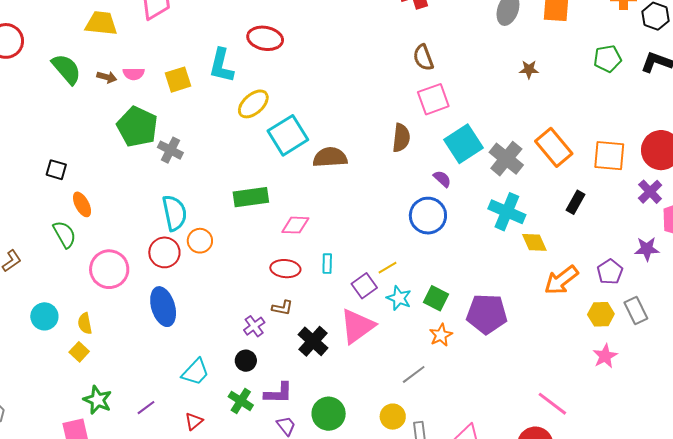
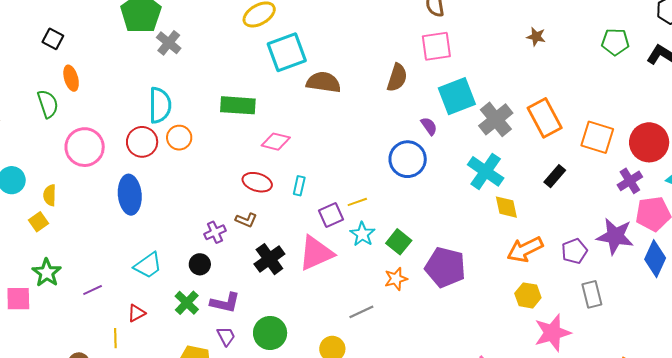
purple star: (647, 249) -> (615, 236), size x1.5
yellow hexagon: (601, 314) -> (528, 295), moved
pink star: (605, 356) -> (552, 333), size x1.5

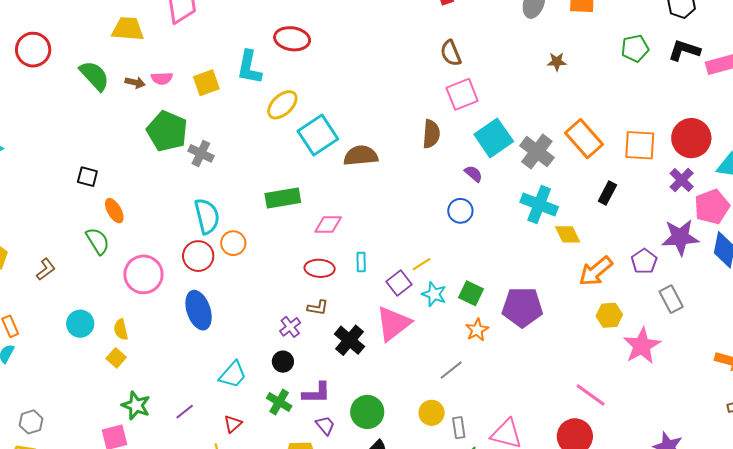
blue circle: (408, 159) -> (460, 211), size x0.7

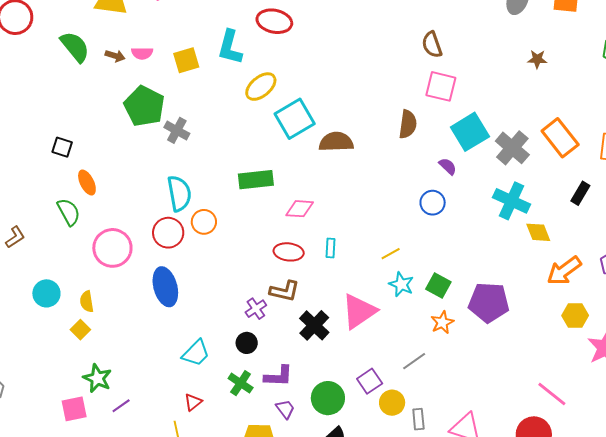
pink square: (462, 94) -> (441, 86), turned 32
purple square: (399, 283) -> (370, 381), moved
brown L-shape: (318, 308) -> (284, 291), size x1.4
purple line: (185, 412) -> (121, 406), moved

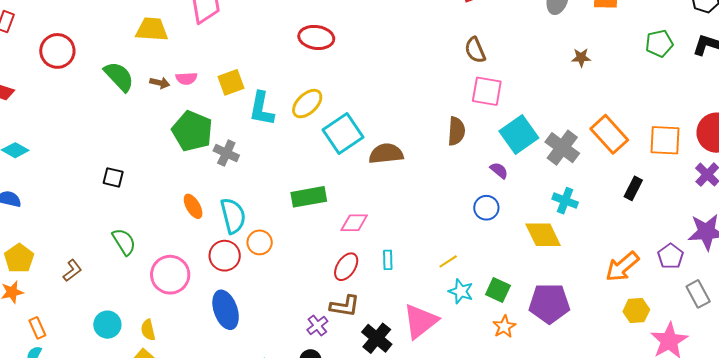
cyan L-shape: (230, 47) -> (261, 109), moved
orange ellipse: (87, 183) -> (193, 206), moved
cyan cross: (512, 201) -> (565, 201), size x0.7
yellow diamond: (538, 232) -> (543, 235), moved, size x1.4
red ellipse: (289, 252) -> (346, 267), turned -60

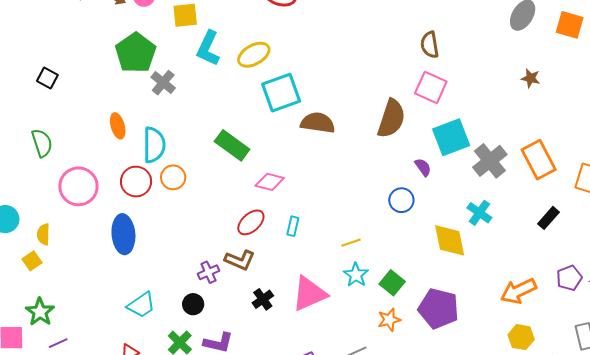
brown semicircle: (456, 131) -> (391, 119), size x1.4
green rectangle: (309, 197) -> (232, 145), turned 32
purple pentagon: (671, 256) -> (569, 278), moved
black cross: (377, 338) -> (263, 299), size x0.7

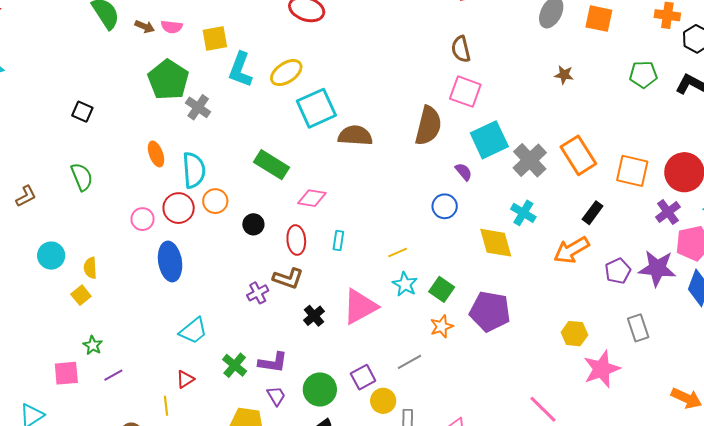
pink circle: (78, 186) -> (142, 219), moved, size x0.6
red ellipse: (251, 222) -> (296, 240), turned -48
orange arrow: (518, 291) -> (571, 250), moved
black circle: (193, 304) -> (253, 224), moved
green star: (40, 312) -> (93, 345), size x0.7

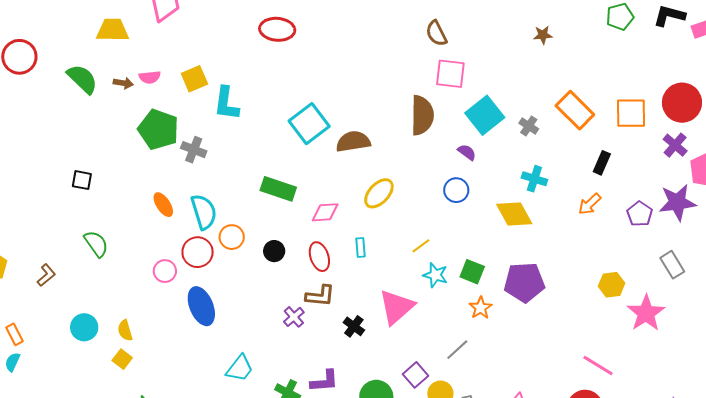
yellow ellipse: (286, 73) -> (379, 193), moved
gray cross: (530, 160) -> (529, 126), size x0.6
orange arrow: (571, 250) -> (590, 204), size x0.7

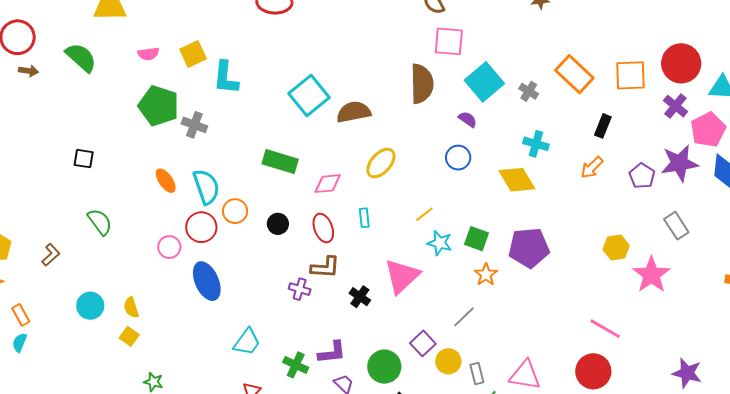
brown arrow: (123, 83) -> (29, 71), moved
purple cross: (294, 317) -> (300, 289), turned -30

